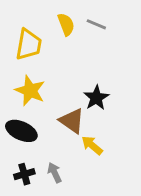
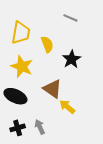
yellow semicircle: (66, 24) -> (47, 44), moved
black star: (96, 98) -> (72, 59), moved

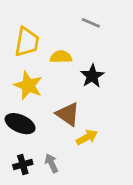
yellow semicircle: (47, 44) -> (61, 57), turned -70
yellow arrow: (67, 107) -> (87, 137), turned 112

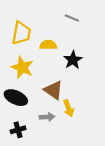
yellow arrow: (87, 137) -> (69, 108), turned 98
gray arrow: (51, 163) -> (47, 117), moved, turned 112

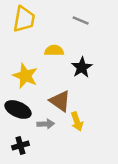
yellow trapezoid: (21, 33) -> (24, 19), moved
gray arrow: (47, 117) -> (46, 124), moved

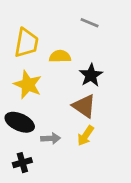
yellow trapezoid: (24, 19) -> (26, 43), moved
brown triangle: (60, 101) -> (84, 106), moved
yellow arrow: (77, 122) -> (86, 136), turned 54

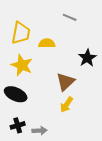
black star: (91, 75) -> (87, 58), moved
brown triangle: (84, 106) -> (65, 82), turned 42
gray arrow: (51, 138) -> (39, 131), moved

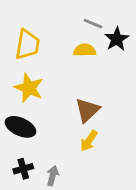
yellow semicircle: (47, 43) -> (85, 50), moved
black star: (87, 58) -> (117, 39), moved
gray arrow: (39, 131) -> (53, 176), turned -72

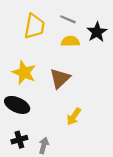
gray line: (93, 24) -> (68, 19), moved
yellow trapezoid: (27, 45) -> (34, 26), moved
brown triangle: (87, 110) -> (60, 78), moved

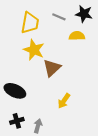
black star: (97, 32) -> (84, 14), moved, turned -30
yellow semicircle: (70, 41) -> (77, 36), moved
yellow star: (24, 73) -> (34, 50), moved

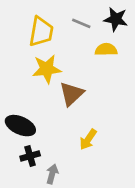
yellow star: (34, 50) -> (47, 69), turned -30
black cross: (17, 121) -> (30, 156), moved

